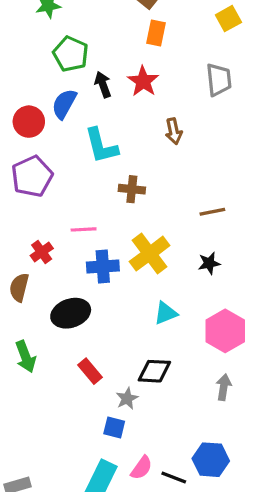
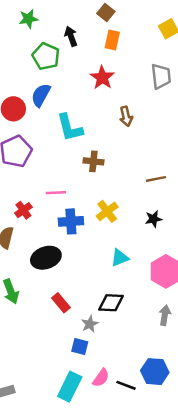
black arrow: (103, 85) -> (71, 36), moved
yellow cross: (150, 254) -> (107, 211), size x0.7

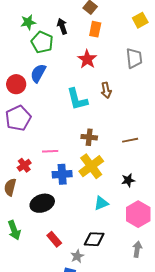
green star: (28, 19) -> (28, 22), moved
cyan L-shape: (70, 128) -> (77, 99), moved
brown cross: (93, 161) -> (89, 137), moved
yellow cross: (107, 211) -> (91, 166), size x1.4
black star: (153, 219) -> (128, 180), moved

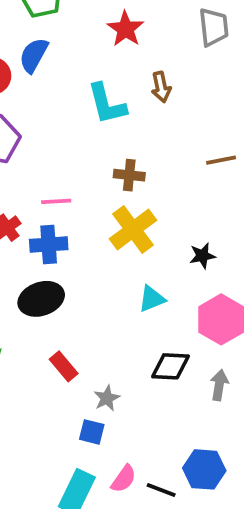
brown line: (130, 140) -> (221, 160), moved
blue cross: (62, 174) -> (49, 244), moved
black diamond: (94, 239) -> (170, 366), moved

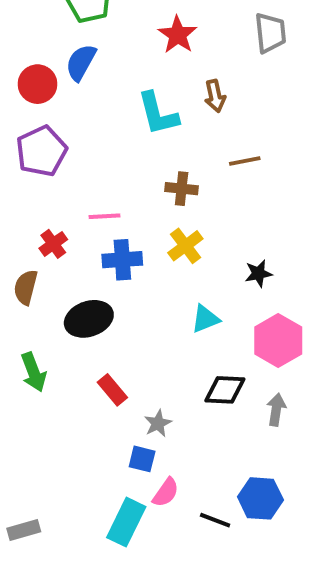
brown line: (221, 160) -> (245, 161), moved
yellow cross: (133, 229) -> (185, 246), size x0.7
blue cross: (49, 244) -> (122, 260), moved
pink semicircle: (124, 479) -> (166, 492), moved

